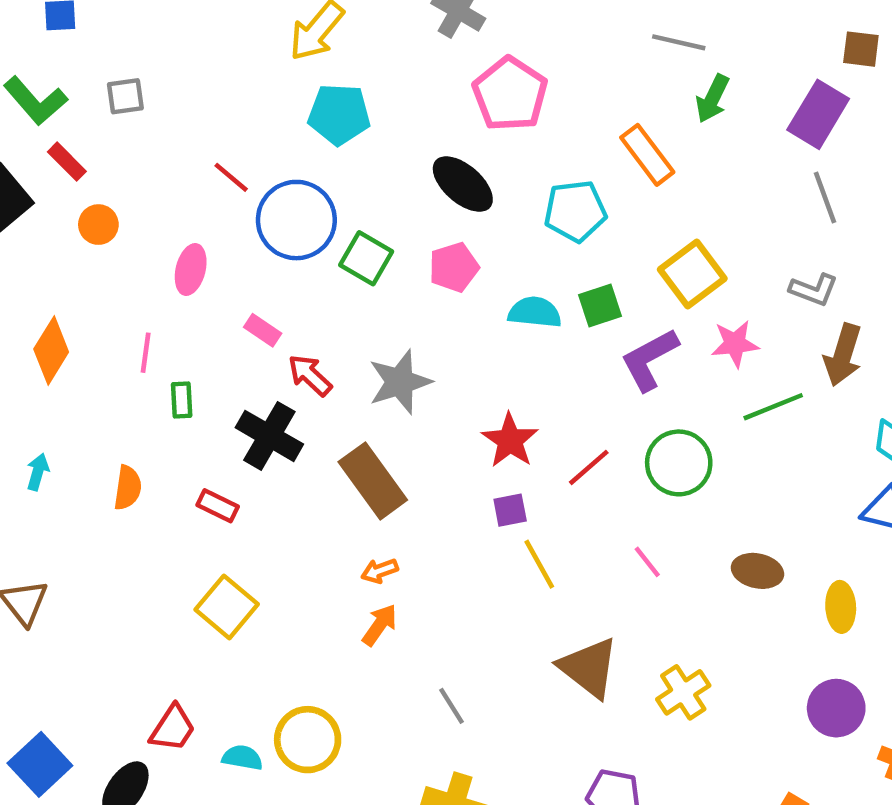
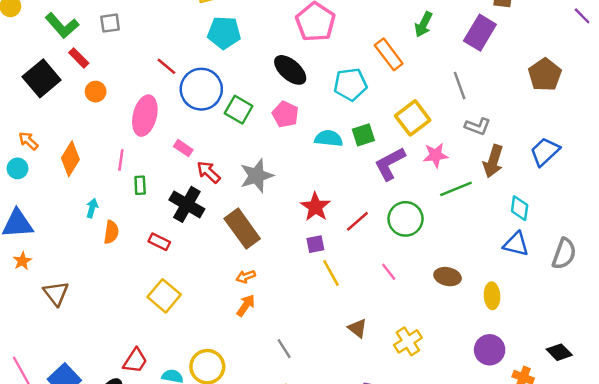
gray line: (825, 198) -> (460, 86), moved
pink pentagon: (454, 267) -> (285, 114), turned -30
pink ellipse: (191, 269) -> (145, 116), size x1.5
cyan arrow: (38, 472) -> (92, 208), moved
brown triangle: (589, 668) -> (357, 328), size x0.6

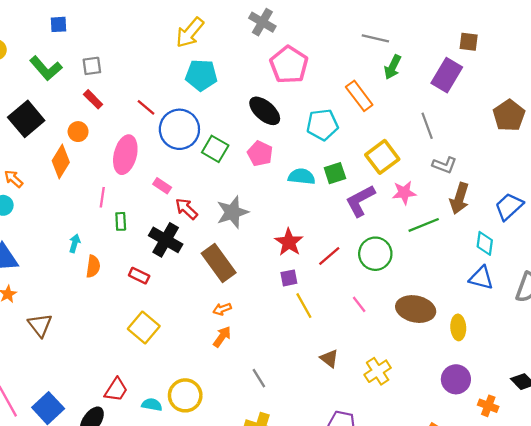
red rectangle: (79, 58) -> (93, 99), moved
blue trapezoid: (545, 152) -> (509, 206), moved
orange diamond: (70, 159) -> (61, 162), moved
brown ellipse: (448, 277) -> (416, 309), size x1.5

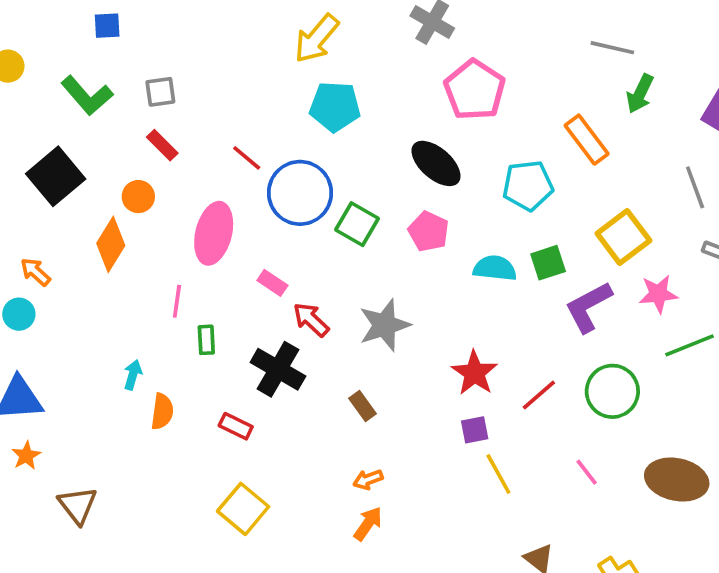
brown rectangle: (219, 263) -> (362, 406), size x0.5

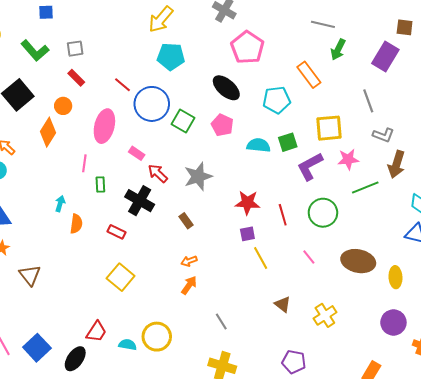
yellow square: (623, 237) -> (329, 128), turned 32
red star: (475, 373) -> (247, 203), turned -30
red line: (539, 395) -> (283, 215), turned -65

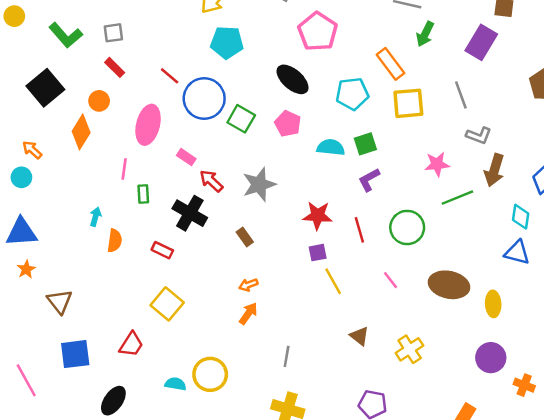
yellow square: (329, 128) -> (408, 103), moved
purple L-shape: (310, 166) -> (369, 180), moved, size x0.7
gray line: (221, 321) -> (287, 356), turned 42
red trapezoid: (96, 332) -> (131, 345), moved
blue square: (37, 348) -> (75, 354), moved, turned 36

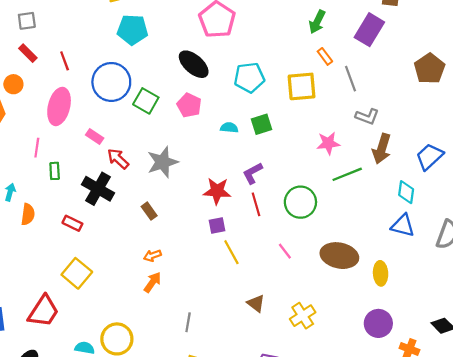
orange rectangle: (390, 64) -> (325, 56), moved, size x0.6
red line: (170, 76) -> (65, 61), moved, turned 30
cyan semicircle: (331, 147) -> (229, 128), size x0.7
purple L-shape: (369, 180) -> (253, 173), moved
red trapezoid: (131, 345) -> (43, 311), size x1.4

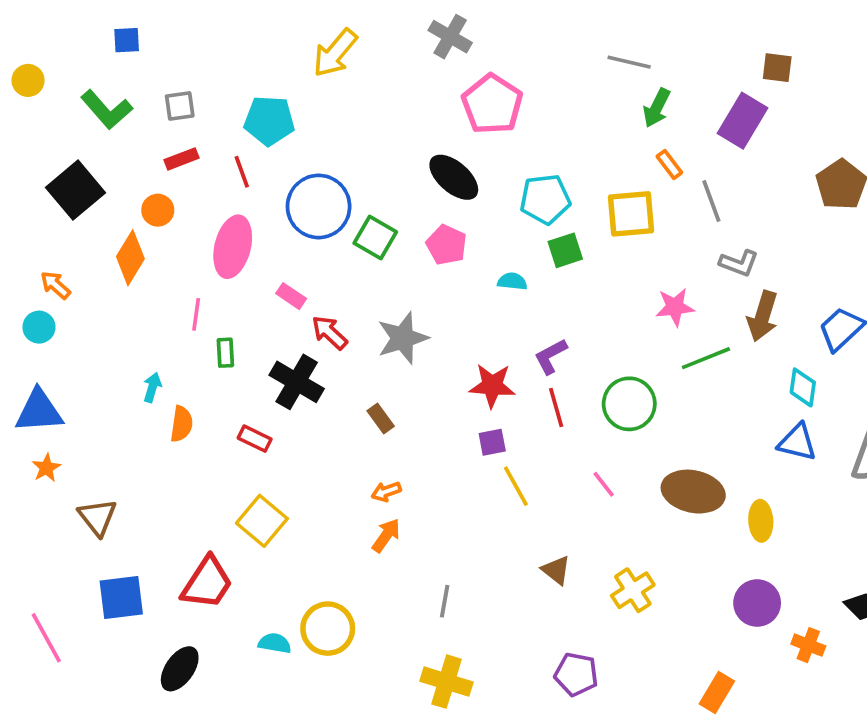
cyan pentagon: (132, 30) -> (269, 121), moved
red rectangle: (28, 53) -> (182, 159), turned -66
green square: (262, 124) -> (565, 250), moved

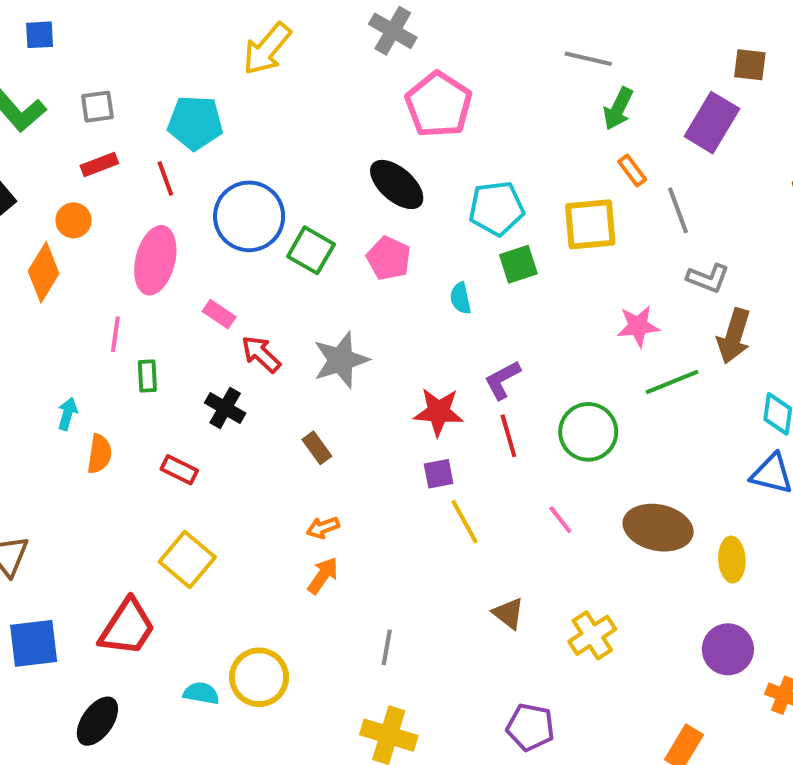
cyan semicircle: (512, 281) -> (461, 298), turned -108
black cross: (297, 382) -> (225, 408), size x0.7

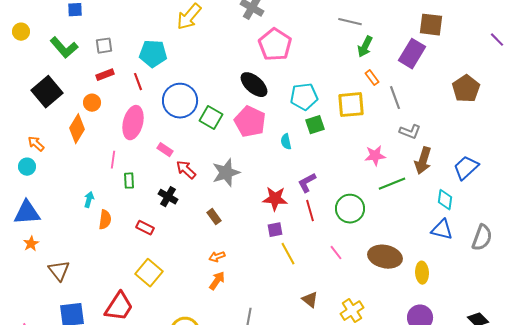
brown square: (750, 65) -> (431, 25), size x1.4
pink pentagon: (389, 258) -> (250, 122), size x1.4

